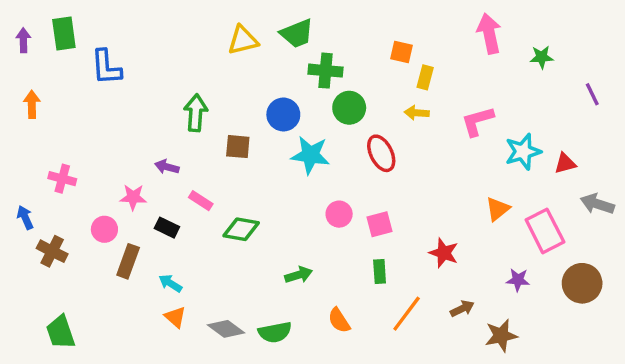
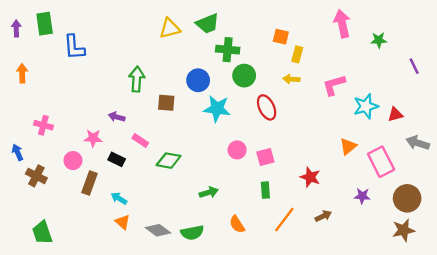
brown star: (501, 336) -> (404, 230), moved

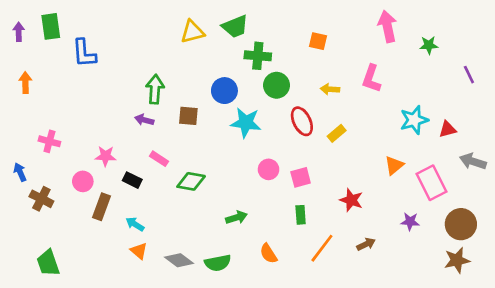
yellow rectangle: (297, 54) -> (337, 133), moved, turned 35
pink L-shape: (334, 85) -> (371, 79), moved, turned -55
purple arrow: (117, 117) -> (144, 120), moved

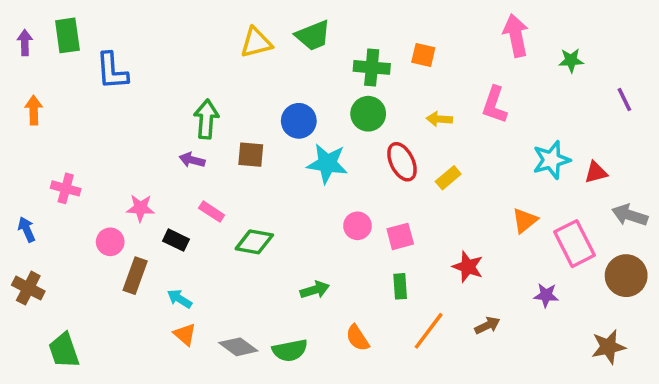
green cross: (258, 56) -> (372, 67), moved
brown cross: (41, 199) -> (28, 288), moved
brown circle: (461, 224) -> (626, 276), moved

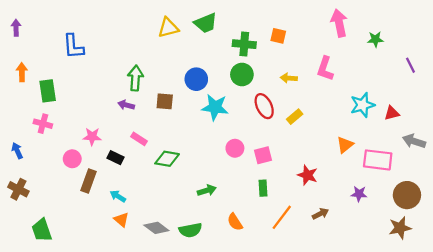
green rectangle: (67, 35) -> (48, 91), moved
pink rectangle: (575, 244) -> (378, 160), turned -56
brown circle: (626, 276) -> (407, 195), moved

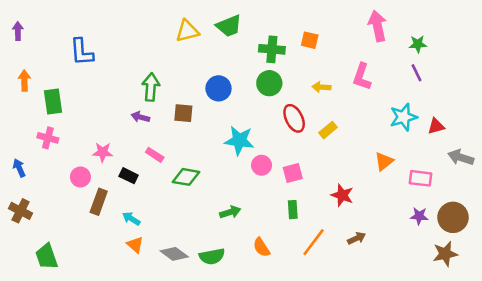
purple line: (410, 65) -> (417, 73), moved
cyan star: (215, 107) -> (239, 140), moved
pink rectangle: (378, 160) -> (420, 178), size x0.7
purple star: (359, 194) -> (419, 216), moved

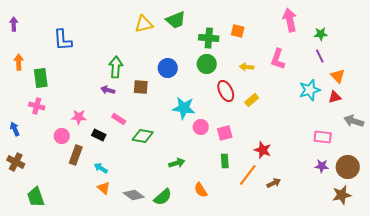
orange triangle: (384, 161) -> (338, 76), moved, turned -35
orange line: (314, 242) -> (248, 175), moved
green semicircle: (212, 256) -> (163, 197), turned -30

